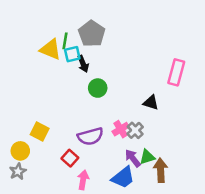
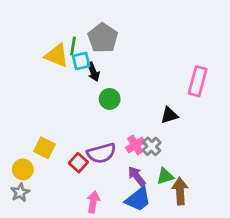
black triangle: (151, 103) -> (169, 115), turned -35
red square: (70, 158) -> (78, 163), moved
purple arrow: (133, 158) -> (137, 176), moved

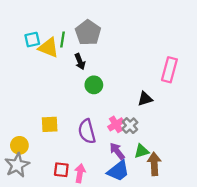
cyan square: (81, 61) -> (32, 40), moved
yellow square: (45, 148) -> (50, 124), moved, turned -30
purple semicircle: (101, 153) -> (87, 131), turned 90
red square: (78, 163) -> (61, 170), moved, turned -35
gray star: (20, 192) -> (17, 165), size x1.5

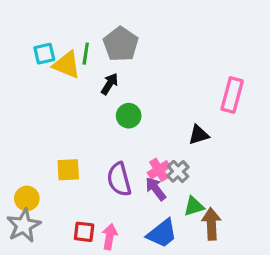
black arrow: (80, 62) -> (110, 84), turned -126
purple arrow: (117, 151) -> (156, 189), moved

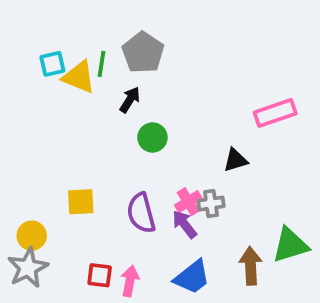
pink rectangle: (232, 95) -> (275, 113), turned 56
gray cross: (178, 171) -> (211, 204), turned 35
green triangle: (194, 206) -> (290, 245), moved, size x1.5

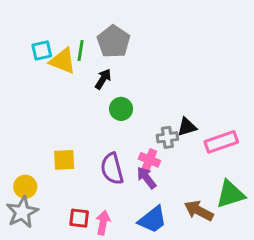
pink rectangle: (275, 113) -> (221, 142), moved
pink cross: (188, 202) -> (149, 160), turned -36
gray cross: (211, 204) -> (167, 137), moved
brown arrow: (251, 266) -> (199, 211), turned -60

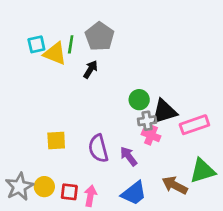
green circle: (121, 109) -> (139, 100), moved
black triangle: (187, 127) -> (164, 112), size x1.5
pink cross: (149, 160) -> (151, 135), moved
yellow circle: (25, 187) -> (44, 187), moved

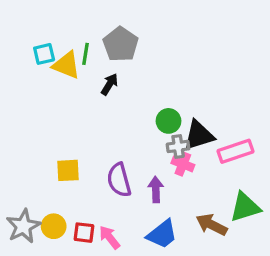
purple arrow: (129, 156) -> (156, 190), turned 36
pink arrow: (90, 196) -> (109, 237), turned -48

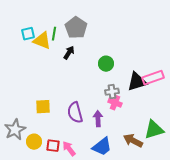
green circle: (169, 121) -> (106, 64), moved
black triangle: (199, 135) -> (137, 82), moved
pink rectangle: (236, 151) -> (153, 78), moved
gray star: (23, 226) -> (15, 130), moved

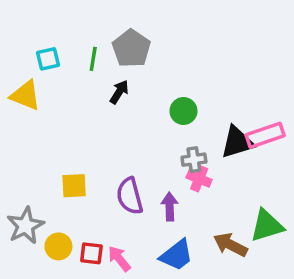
yellow triangle: (42, 41) -> (25, 95), moved

